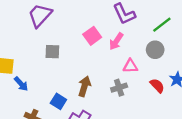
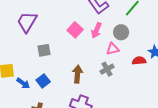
gray circle: (155, 50) -> (121, 32), moved
red semicircle: (157, 86) -> (139, 61), turned -40
blue square: (58, 101) -> (43, 81), moved, turned 32

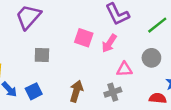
pink square: (75, 30) -> (84, 38), turned -35
gray circle: (121, 32) -> (151, 58), moved
red semicircle: (139, 61) -> (158, 98), moved

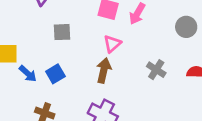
pink triangle: (124, 69) -> (112, 44), moved, turned -35
gray cross: (113, 92) -> (156, 70), moved, turned -35

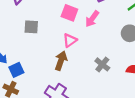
blue square: (55, 74) -> (16, 70), moved

